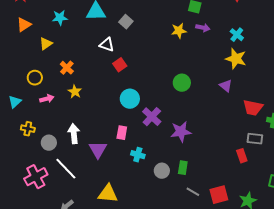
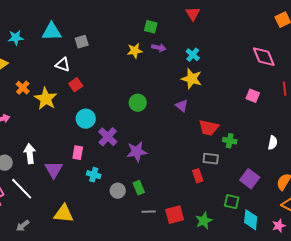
gray square: (126, 22) -> (82, 42), turned 32
yellow star: (75, 92) -> (46, 99), moved, size x1.6
green rectangle: (183, 168) -> (139, 188), turned -32
gray line: (193, 192) -> (149, 212), turned -32

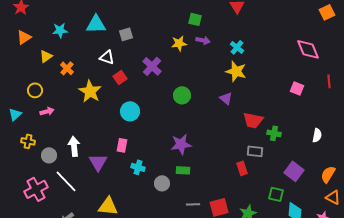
orange cross: (23, 88) -> (67, 68), moved
purple cross: (108, 137) -> (152, 66), moved
green rectangle: (139, 188) -> (183, 170), moved, turned -64

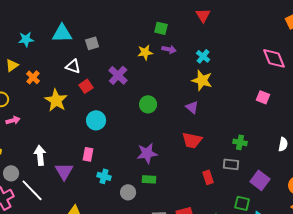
red trapezoid: (253, 120) -> (192, 140), moved
gray rectangle: (255, 151) -> (231, 164), moved
gray circle: (49, 155) -> (11, 173), moved

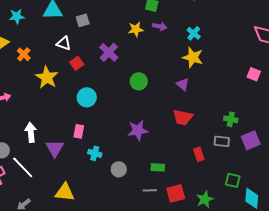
green rectangle: (149, 179) -> (158, 167), moved
purple square: (260, 180) -> (251, 140), moved, turned 30

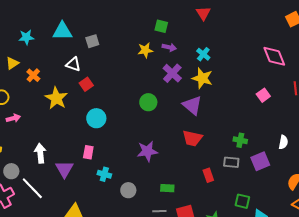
purple cross: (109, 52) -> (172, 73), moved
pink square: (254, 74) -> (263, 95), turned 32
purple triangle: (183, 84) -> (192, 105), size x1.5

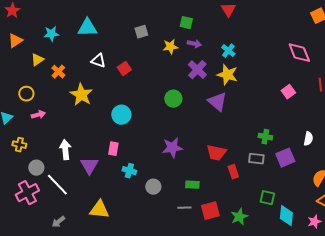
gray square: (92, 41) -> (141, 32), moved
red square: (86, 84) -> (124, 69), moved
red trapezoid: (192, 138) -> (216, 153), moved

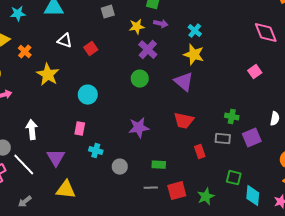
purple cross: (197, 70) -> (148, 50), moved
red trapezoid: (216, 153) -> (184, 121), moved
purple triangle: (89, 166) -> (56, 158), moved

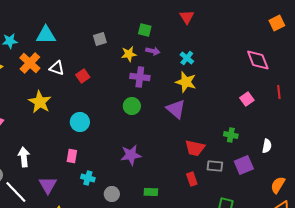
purple cross: (148, 50) -> (140, 77), turned -36
orange cross: (25, 52) -> (30, 63), moved, size x1.5
green cross: (232, 117) -> (231, 135), moved
red trapezoid: (184, 121) -> (195, 148), moved

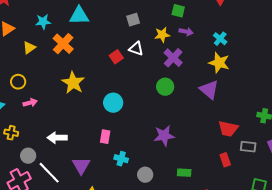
white triangle: (57, 68) -> (136, 49), moved
purple cross: (140, 77) -> (173, 58), turned 36
white arrow: (24, 157) -> (57, 138), turned -84

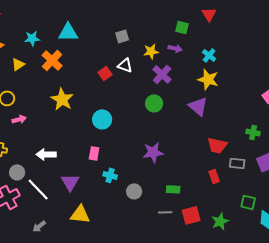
green square: (178, 11) -> (182, 27), moved

